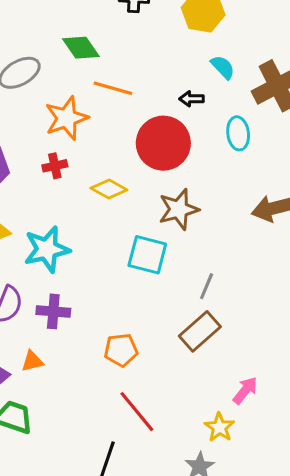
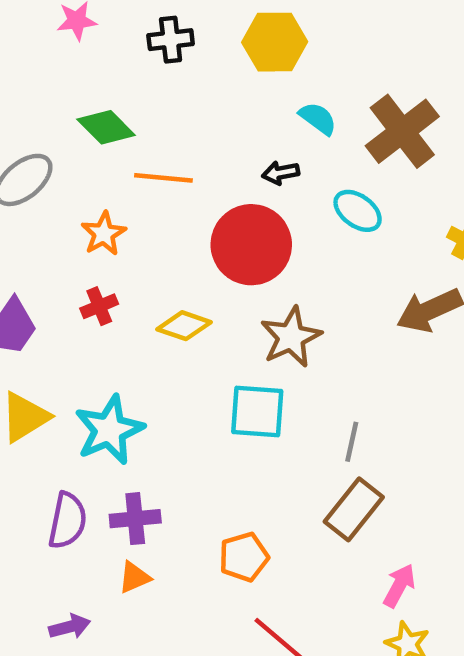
orange star: (67, 118) -> (104, 234), size x0.7
cyan ellipse: (238, 133) -> (358, 211), turned -36
orange triangle: (32, 361) -> (134, 577), moved
pink arrow: (245, 390) -> (399, 586), moved

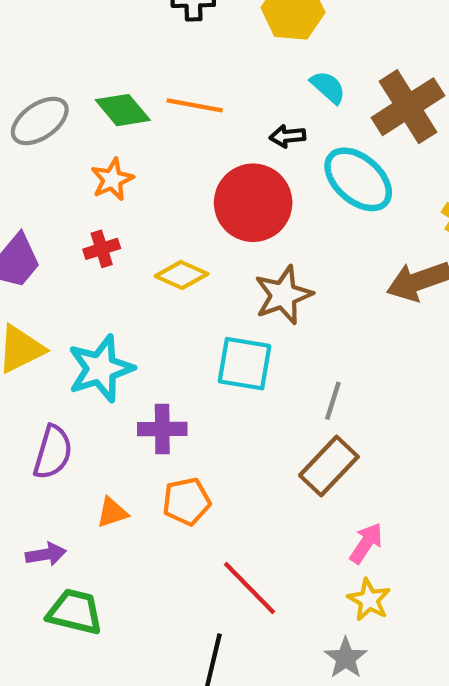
green diamond: (106, 127) -> (123, 110), moved
orange line: (163, 178) -> (195, 105), moved
cyan ellipse: (358, 211) -> (358, 179), size x1.5
purple cross: (135, 519) -> (162, 429), moved
orange pentagon: (244, 557) -> (187, 501), moved

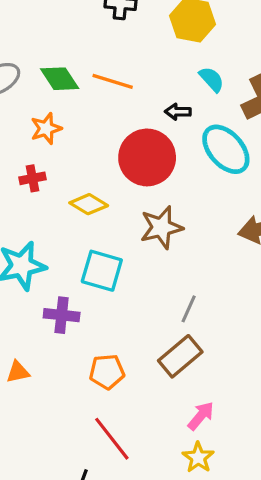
cyan square: (245, 364) -> (102, 271), moved
orange pentagon: (187, 501) -> (107, 372), moved

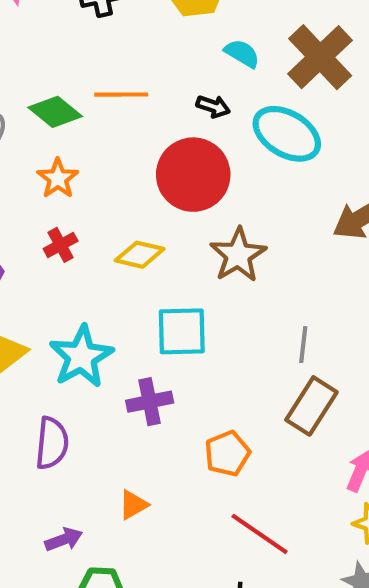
black arrow: (178, 112) -> (213, 106), turned -145
orange triangle: (18, 372) -> (133, 505), moved

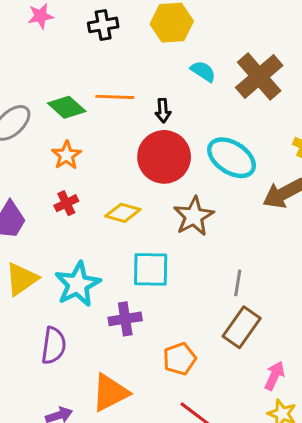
black arrow: (213, 106) -> (163, 111), moved, turned 65
cyan ellipse: (287, 134) -> (232, 158), moved
orange triangle: (133, 505) -> (110, 393), size x1.8

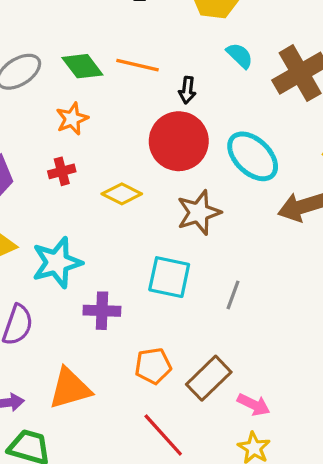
cyan square: (151, 269) -> (169, 277), moved
brown rectangle: (242, 327) -> (209, 378), moved
pink arrow: (274, 376) -> (254, 405), turned 80

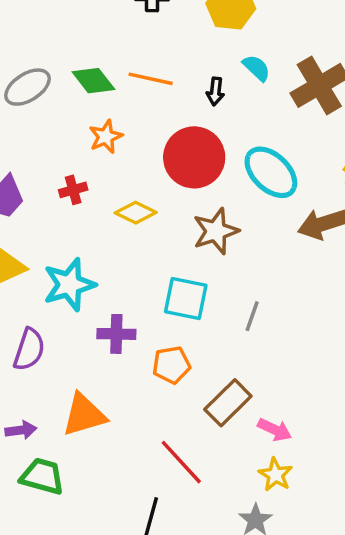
black arrow: (187, 90) -> (215, 91), moved
orange star: (72, 119) -> (106, 137), moved
orange pentagon: (153, 366) -> (171, 365), moved

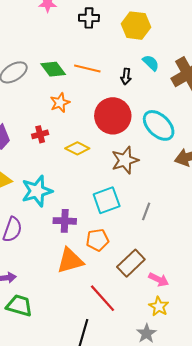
cyan square: (186, 298) -> (107, 200), turned -32
orange triangle: (84, 415) -> (70, 261), moved

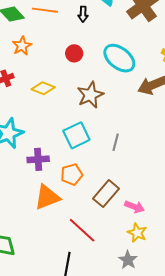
red circle: (113, 116) -> (74, 53), size x0.5

